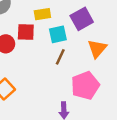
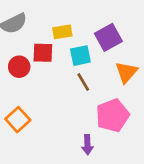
brown line: (60, 57) -> (83, 82), turned -56

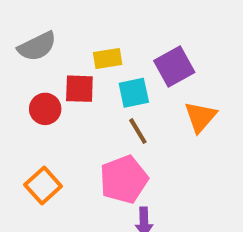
pink pentagon: (112, 115) -> (124, 179), moved

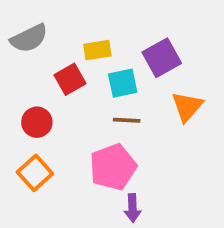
red square: (79, 89) -> (70, 79), turned -32
red circle: (45, 109) -> (37, 122), moved
brown line: (138, 131) -> (127, 120), turned -56

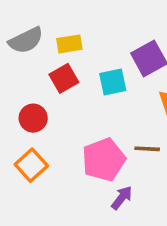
yellow rectangle: (97, 50) -> (69, 44), moved
brown line: (127, 120) -> (147, 149), moved
purple arrow: (132, 208) -> (122, 198), turned -140

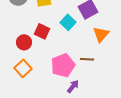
red square: (64, 78) -> (42, 31), moved, turned -35
cyan square: (113, 82) -> (68, 22), turned -35

